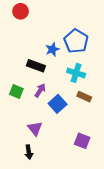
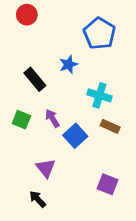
blue pentagon: (76, 41) -> (99, 33), moved
black rectangle: (36, 66) -> (35, 79), moved, turned 30
purple arrow: (40, 90) -> (52, 118), turned -64
black arrow: (29, 152) -> (38, 199), turned 144

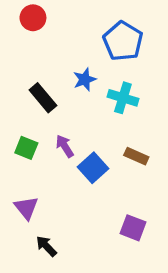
cyan cross: (99, 95) -> (123, 98), moved
purple triangle: (46, 168) -> (26, 208), moved

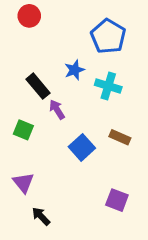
purple arrow: (65, 146) -> (57, 109), moved

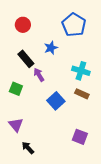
red circle: (29, 16) -> (23, 25), moved
cyan cross: (108, 86) -> (81, 71), moved

